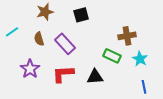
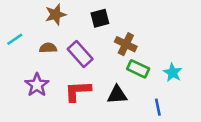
brown cross: (127, 36) -> (126, 44), moved, turned 36
brown semicircle: (39, 39) -> (48, 48), turned 104
blue line: (144, 87) -> (158, 107), moved

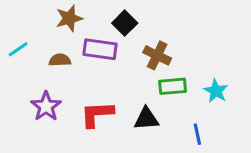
black square: (100, 18) -> (125, 23), turned -30
purple rectangle: (80, 54) -> (100, 49), moved, turned -40
green rectangle: (138, 69) -> (173, 86), turned -30

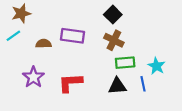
brown star: (69, 18) -> (21, 13), moved
black square: (125, 23) -> (113, 15), moved
black triangle: (146, 119) -> (117, 86), moved
blue line: (197, 134) -> (143, 84), moved

